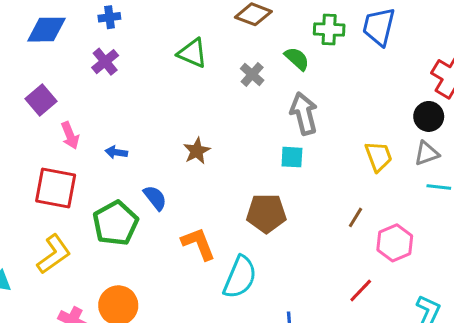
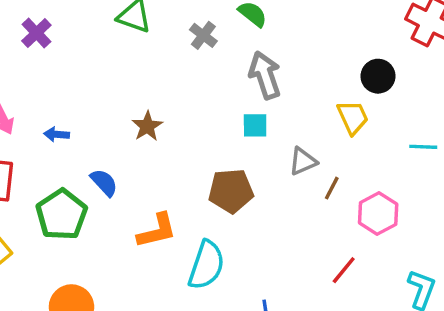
black circle: (429, 116) -> (378, 76), moved
gray triangle: (427, 153) -> (303, 161), moved
orange L-shape: (198, 244) -> (157, 231), turned 102

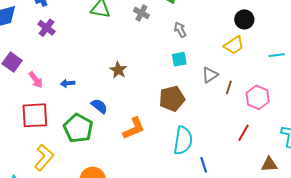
gray arrow: (265, 75) -> (180, 30), size x0.6
yellow trapezoid: (353, 117) -> (234, 45), turned 90
cyan semicircle: (206, 265) -> (183, 140), moved

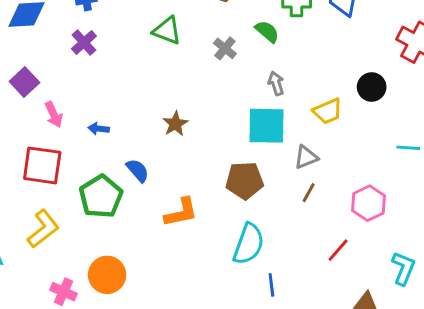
yellow trapezoid: (234, 45) -> (328, 111), moved
cyan square: (179, 59) -> (267, 126), size x1.8
brown line: (229, 87) -> (309, 193), moved

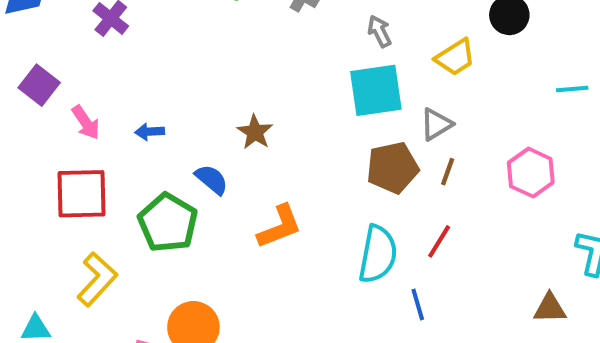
brown star: (175, 124) -> (255, 132), moved
brown pentagon: (245, 180) -> (393, 168), moved
red line: (338, 250) -> (439, 241), moved

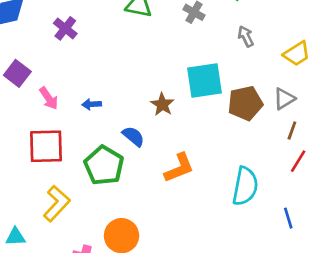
cyan square: (376, 90) -> (205, 81), moved
brown pentagon: (393, 168) -> (245, 103), moved
red line: (439, 241) -> (298, 161), moved
blue line: (418, 305) -> (288, 218), moved

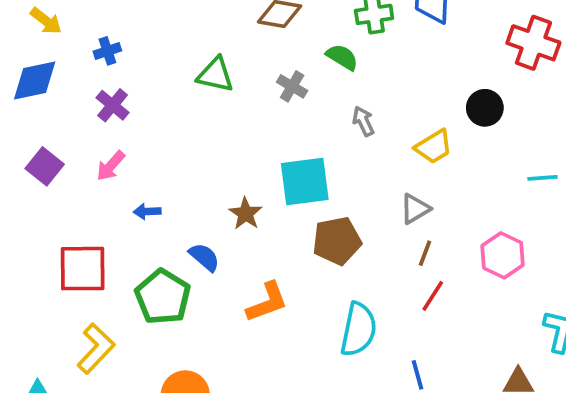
pink arrow: (49, 98) -> (111, 166), moved, turned 75
brown pentagon: (245, 103) -> (337, 241), moved

